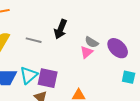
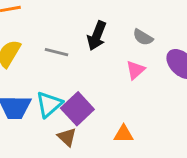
gray semicircle: (92, 42) -> (143, 37), moved
purple square: (48, 78) -> (77, 109), turned 35

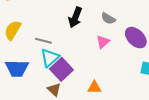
gray line: (57, 52) -> (43, 41), moved
cyan triangle: (49, 104) -> (50, 58), moved

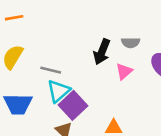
black arrow: (75, 17) -> (102, 52), moved
gray semicircle: (108, 18) -> (131, 43), turned -32

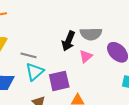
gray semicircle: (131, 43) -> (91, 34), size x1.5
purple square: (73, 105) -> (59, 81), moved, turned 30

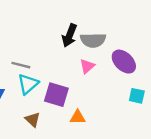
black arrow: (68, 41) -> (69, 35), moved
purple square: (59, 81) -> (56, 95), turned 30

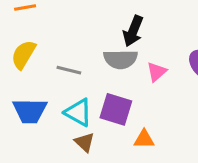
gray semicircle: (93, 40) -> (121, 59), moved
cyan triangle: (28, 84) -> (78, 112), moved, turned -50

